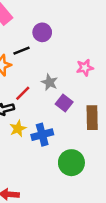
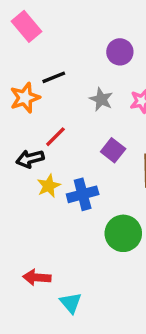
purple circle: (42, 32) -> (120, 52), moved
gray star: (50, 82) -> (101, 99), moved

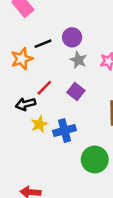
purple circle: (120, 52) -> (72, 37), moved
purple square: (113, 150) -> (76, 91), moved

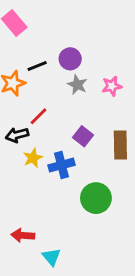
purple square: (76, 91) -> (83, 136), moved

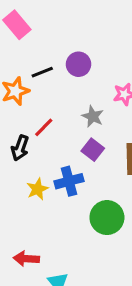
gray star: (77, 85) -> (93, 116), moved
black arrow: (17, 135) -> (20, 148), turned -55
yellow star: (33, 158) -> (37, 189), moved

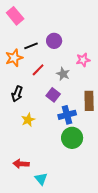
red line: (44, 127) -> (38, 70), moved
purple square: (93, 150) -> (53, 95), moved
blue cross: (69, 181) -> (67, 115), moved

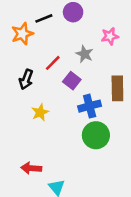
red line: (38, 70) -> (53, 63), moved

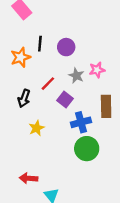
purple circle: (73, 12) -> (66, 47), moved
black line: (44, 18) -> (40, 44), turned -63
pink star: (110, 36) -> (97, 70), moved

